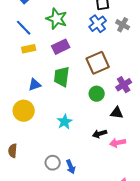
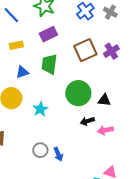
yellow rectangle: (29, 49) -> (16, 45), moved
purple cross: (124, 85) -> (111, 51), moved
green circle: (97, 94) -> (78, 93), moved, size x1.6
cyan star: (65, 122) -> (40, 109), moved

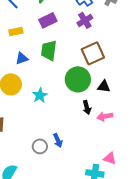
brown square: (85, 50) -> (93, 53), moved
purple cross: (111, 51) -> (85, 20), moved
black arrow: (87, 121) -> (87, 107), turned -88
gray circle: (40, 150) -> (40, 146), moved

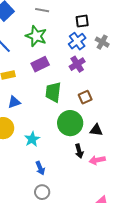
green trapezoid: (49, 50) -> (53, 92), moved
brown square: (93, 53) -> (85, 97), size x0.6
blue arrow: (58, 140) -> (40, 168), moved
gray circle: (40, 146) -> (42, 192), moved

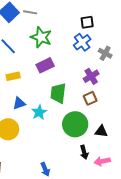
gray line: (42, 10) -> (30, 12), moved
gray cross: (102, 42) -> (105, 53), moved
purple cross: (77, 64) -> (91, 76), moved
cyan star: (32, 139) -> (39, 112), moved

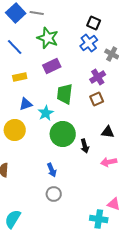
black square: (87, 22) -> (94, 23), turned 32
green circle: (75, 124) -> (63, 134), moved
black arrow: (84, 152) -> (85, 146), moved

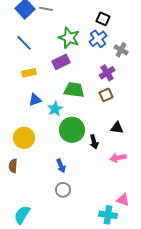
green star: (48, 38) -> (69, 38), moved
green trapezoid: (65, 94) -> (74, 90), turned 90
yellow circle: (15, 130) -> (24, 138), moved

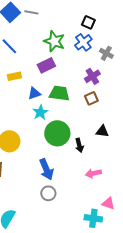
blue triangle: (35, 100) -> (34, 93), moved
pink arrow: (118, 158) -> (93, 173), moved
blue arrow: (61, 166) -> (46, 169), size x1.5

